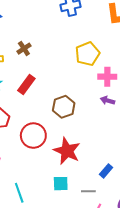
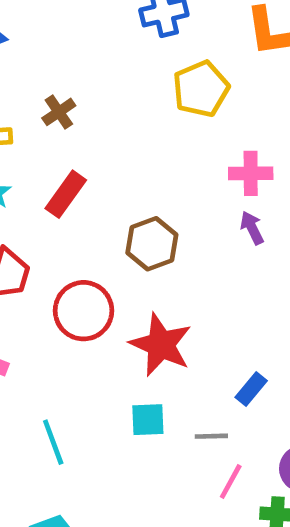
yellow pentagon: (88, 54) -> (201, 89), moved
purple arrow: (108, 100) -> (252, 228), turned 48

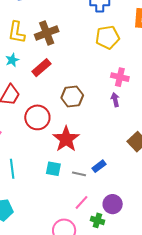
brown cross: (59, 112) -> (47, 33), size x1.6
gray line: (211, 436) -> (79, 174), moved

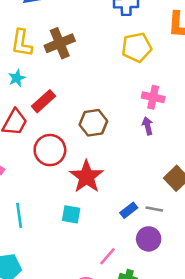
red rectangle: (41, 68) -> (44, 101), moved
gray line: (79, 174) -> (154, 209), moved
purple circle: (113, 204) -> (149, 239), moved

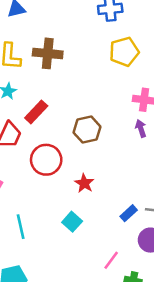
brown cross: (60, 43) -> (48, 53), turned 32
red star: (87, 177) -> (84, 183), size x0.6
cyan square: (71, 214) -> (72, 222), turned 36

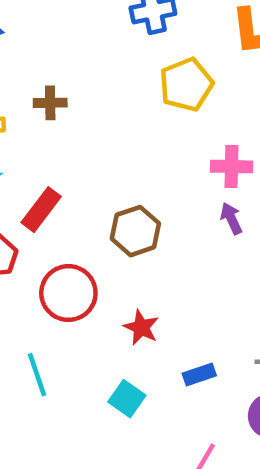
brown cross: (48, 53) -> (50, 103), size x0.6
blue rectangle: (129, 213) -> (199, 374), moved, turned 30
cyan line: (21, 227) -> (37, 375), moved

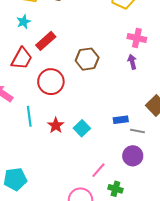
red star: (141, 327) -> (56, 125), moved
blue rectangle: (199, 374) -> (121, 120), moved
cyan square: (127, 399) -> (82, 128), moved

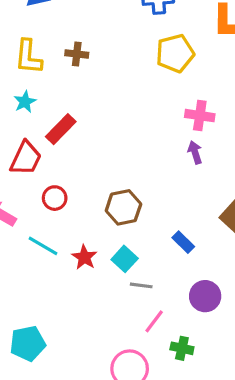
brown hexagon: (87, 59) -> (123, 207), moved
red circle: (51, 82) -> (55, 198), moved, size x0.6
cyan line: (29, 116) -> (43, 246), turned -48
blue rectangle: (121, 120) -> (183, 242), turned 56
gray line: (138, 131) -> (141, 285), moved

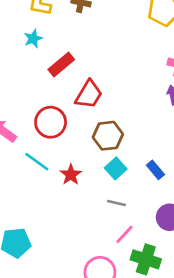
red trapezoid: (26, 158) -> (89, 94), moved
red circle: (55, 198) -> (51, 122), size x1.5
cyan square: (125, 259) -> (116, 168), moved
green cross: (182, 348) -> (146, 259), size x1.5

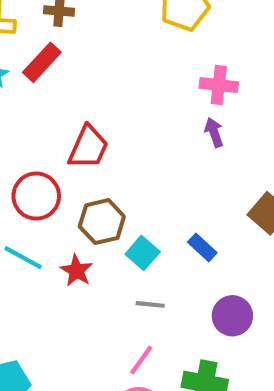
red rectangle: (61, 64) -> (42, 62), moved
brown hexagon: (108, 136) -> (102, 222), moved
pink line: (124, 234) -> (141, 360), moved

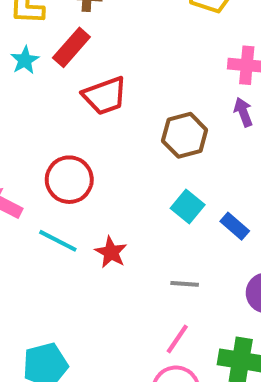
red trapezoid: (88, 147) -> (105, 96), moved, turned 48
brown hexagon: (102, 222) -> (185, 135), moved
cyan square: (143, 253) -> (188, 206), moved

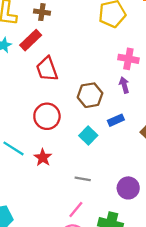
red trapezoid: (105, 96) -> (47, 69), turned 85
red circle: (69, 180) -> (47, 116), moved
blue rectangle: (235, 226) -> (116, 120), moved, turned -70

